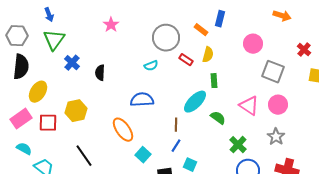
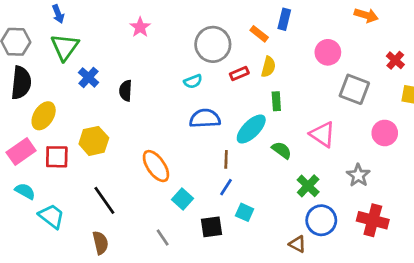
red rectangle: (186, 60) -> (239, 73), turned -56
blue semicircle: (142, 100) -> (205, 118), moved
pink circle: (278, 105) -> (385, 133), moved

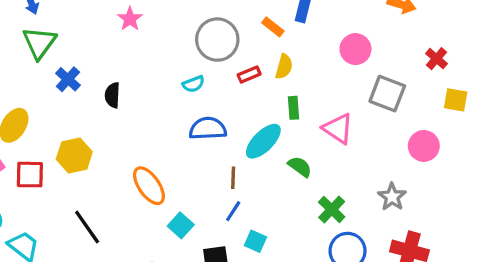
pink triangle: (323, 134) -> (338, 128), moved

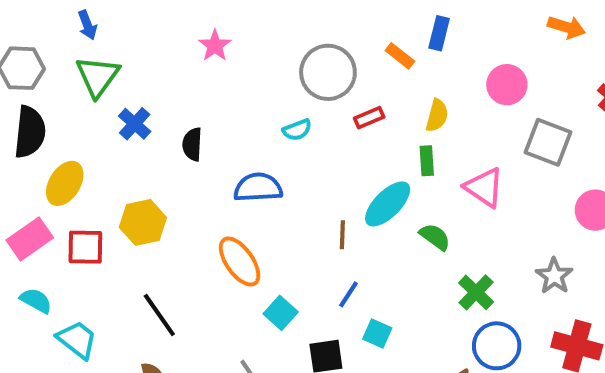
yellow semicircle: (284, 67) -> (437, 116), moved
blue semicircle: (208, 128) -> (258, 187), moved
brown line: (233, 178) -> (342, 235), moved

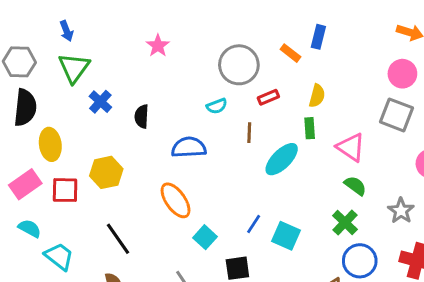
pink circle: (507, 85) -> (402, 74), moved
yellow ellipse: (65, 183) -> (50, 144), turned -40
brown line: (342, 235) -> (249, 133), moved
green semicircle: (435, 237) -> (355, 186), moved
cyan square: (377, 334) -> (286, 236), moved, size x1.4

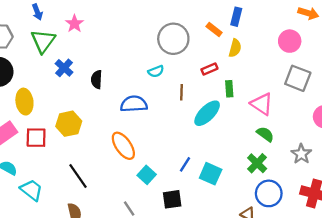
pink star: (158, 46) -> (74, 24), moved
pink circle: (402, 74) -> (290, 41), moved
yellow semicircle: (317, 96) -> (235, 48), moved
red rectangle: (268, 97) -> (209, 69), moved

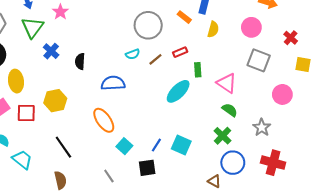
yellow semicircle: (235, 48) -> (213, 29), moved
brown line: (181, 92) -> (155, 59), moved, turned 48
blue line: (185, 164) -> (156, 145), moved

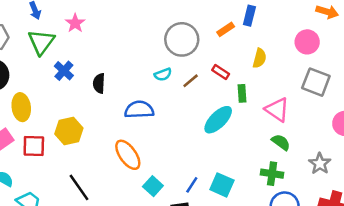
orange rectangle: (184, 17) -> (226, 29), turned -72
yellow semicircle: (213, 29) -> (260, 58), moved
red rectangle: (180, 52) -> (221, 72), turned 56
green cross: (222, 136) -> (272, 174), turned -36

